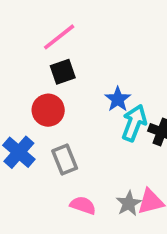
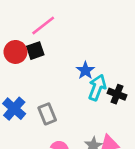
black square: (63, 72) -> (35, 51), moved
red circle: (48, 110) -> (15, 52), moved

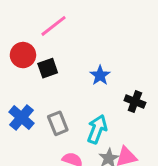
black square: (35, 51) -> (48, 68), moved
cyan arrow: (97, 88) -> (97, 129), moved

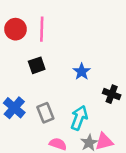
pink line: (54, 26) -> (42, 29), turned -50
red circle: (23, 55) -> (15, 29), moved

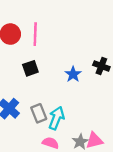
black cross: (112, 94) -> (101, 66), moved
cyan arrow: (79, 118) -> (56, 118), moved

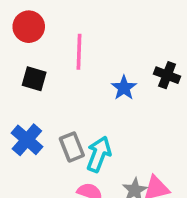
pink line: (35, 34) -> (79, 52), moved
black square: (30, 68) -> (34, 79), moved, turned 35

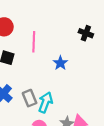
black cross: (167, 75) -> (86, 33), moved

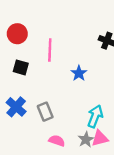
cyan arrow: (45, 102) -> (95, 116), moved

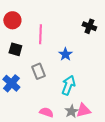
gray rectangle: (45, 112) -> (38, 71), moved
cyan arrow: (95, 116) -> (68, 85), moved

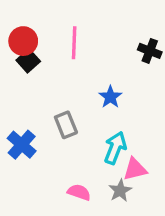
pink line: (40, 34) -> (74, 43), moved
black square: (15, 49) -> (28, 61), moved, turned 32
pink triangle: (83, 110) -> (135, 169), moved

